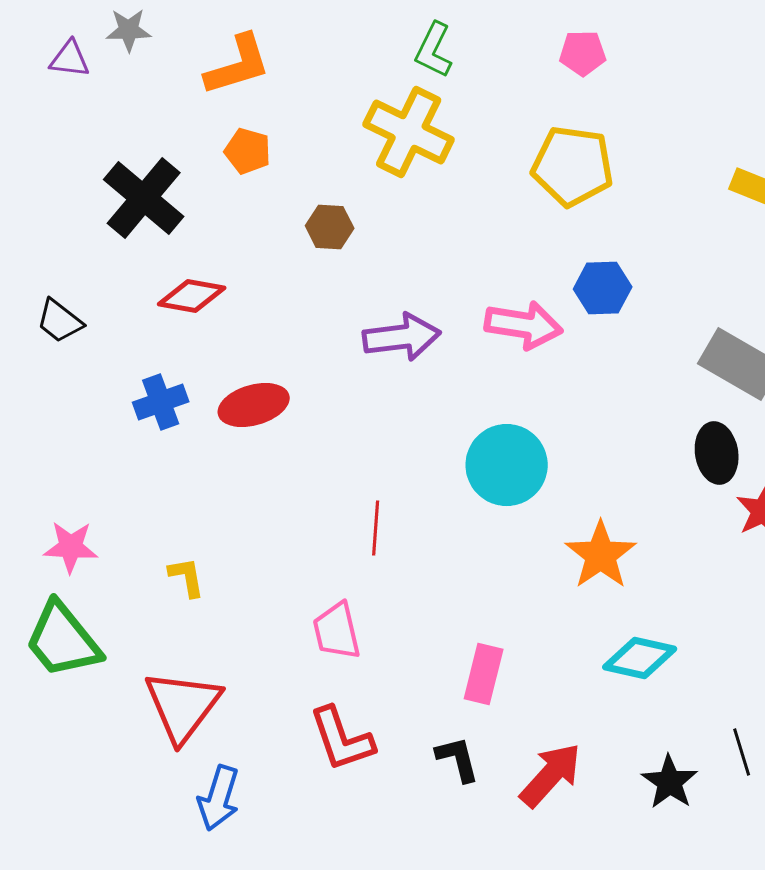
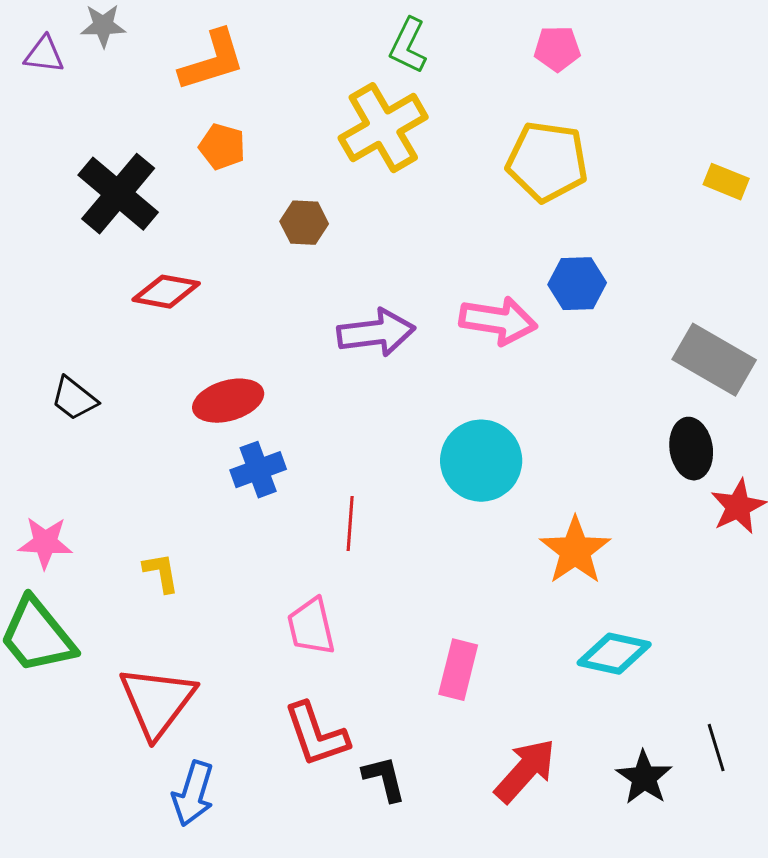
yellow cross: (409, 132) -> (383, 128), turned 34
black trapezoid: (60, 321) -> (74, 399), moved
blue cross: (161, 402) -> (258, 470), moved
black L-shape: (458, 759) -> (384, 779), moved

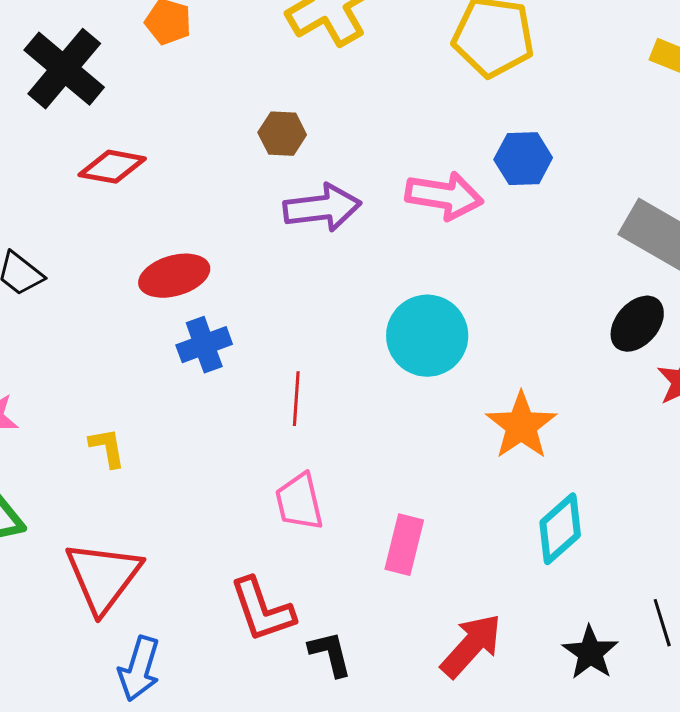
brown hexagon: (304, 223) -> (282, 134), moved
black ellipse: (691, 449) -> (637, 324), turned 50
pink trapezoid: (311, 627) -> (299, 502), moved
cyan diamond: (614, 654) -> (560, 529), turned -54

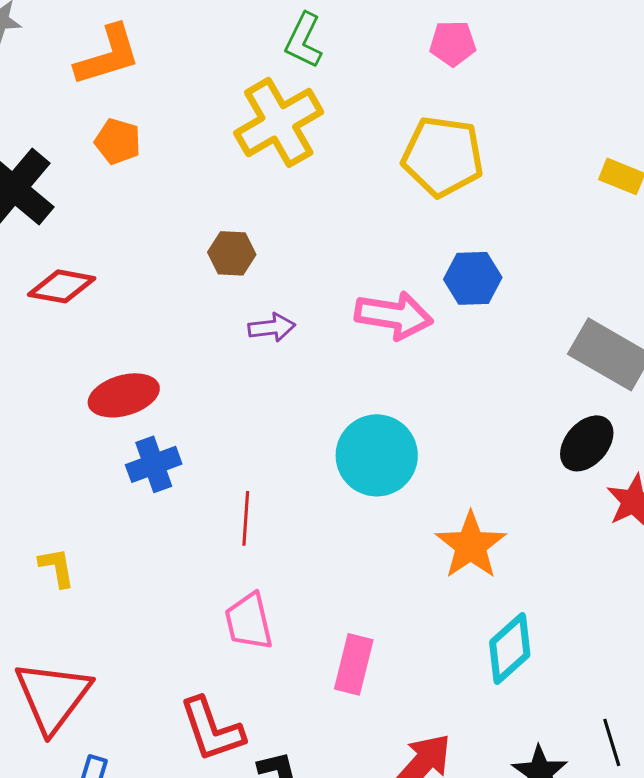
purple arrow: (322, 208) -> (272, 327), size x0.6

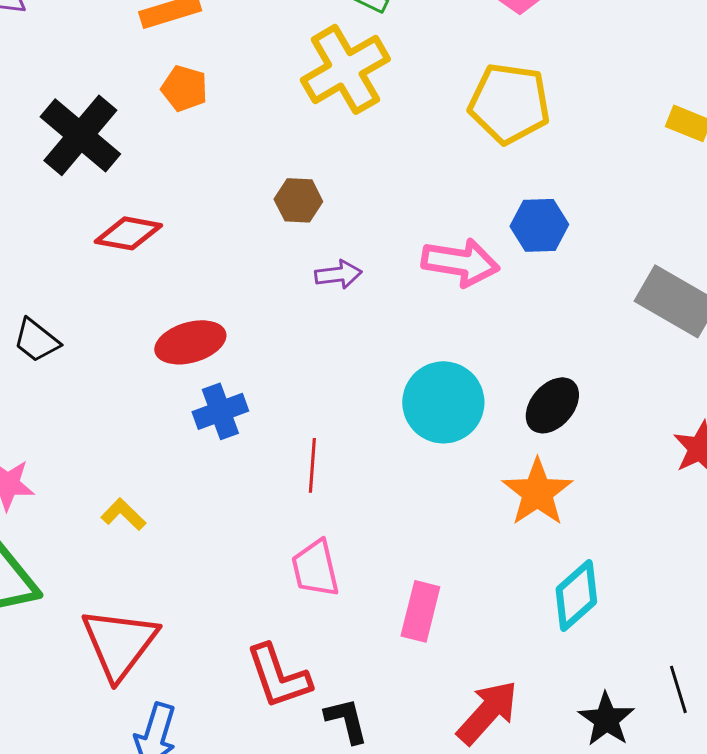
black ellipse: (587, 443) -> (552, 405), moved
yellow L-shape: (57, 567) -> (123, 514), turned -36

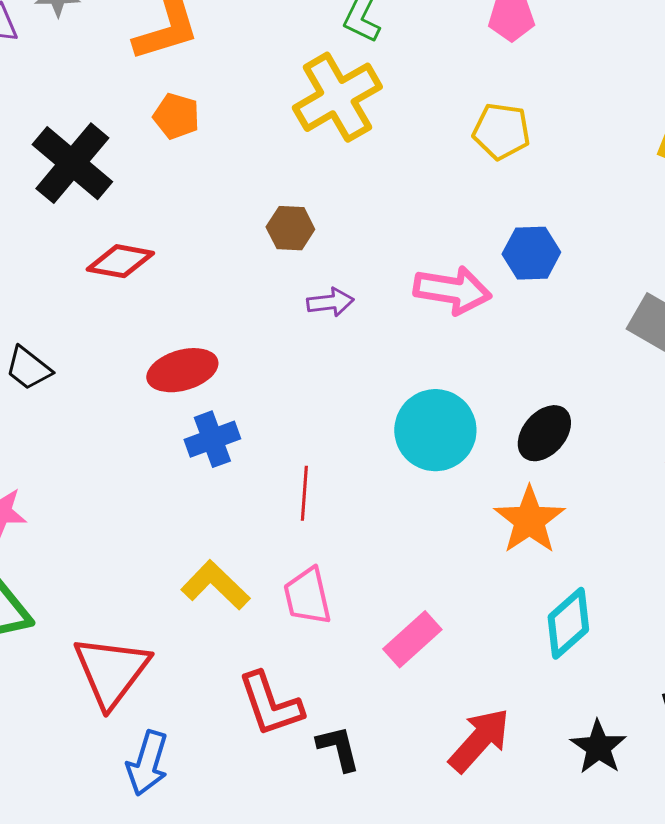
yellow pentagon: (509, 103) -> (501, 131), size x0.7
yellow L-shape: (123, 514) -> (215, 585), moved, size x1.5
pink rectangle: (420, 611) -> (412, 639), turned 34

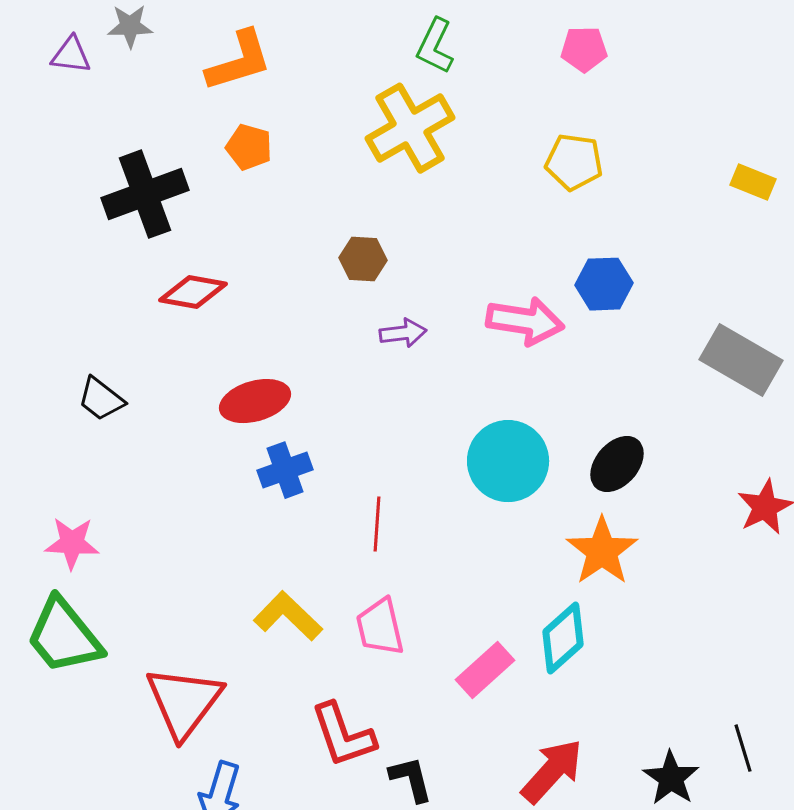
black cross: (72, 163) -> (145, 194), turned 30
cyan diamond: (568, 623) -> (563, 638), moved

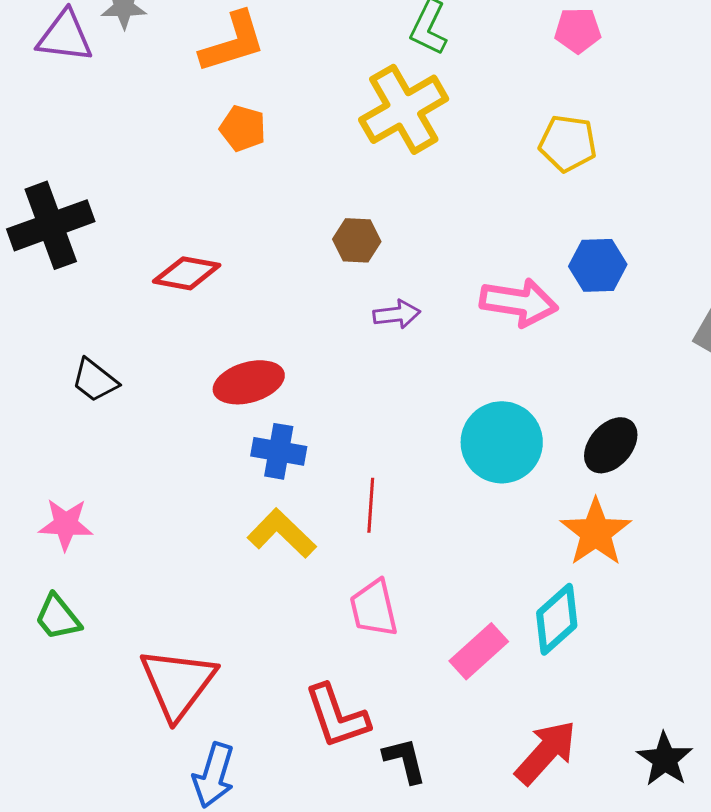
purple triangle: (71, 55) -> (65, 36), size x1.4
black cross: (145, 194) -> (51, 225), moved
blue cross: (285, 470) -> (279, 451), turned 30
yellow L-shape: (288, 616) -> (282, 533), moved
green trapezoid: (64, 636) -> (58, 617), size x0.6

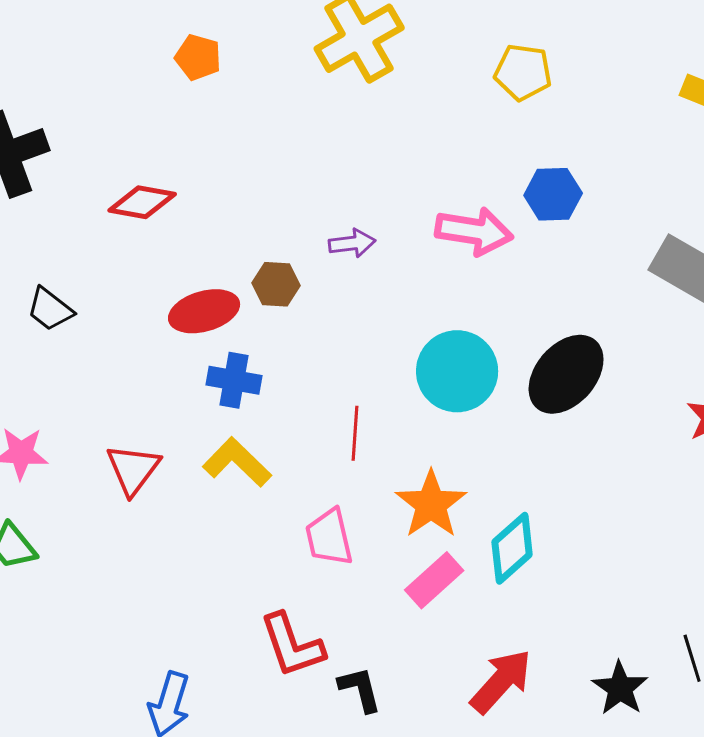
brown hexagon: (357, 240) -> (276, 284), moved
black ellipse: (611, 445) -> (566, 374), size x1.4
red line: (371, 505) -> (355, 433), moved
orange star: (596, 532) -> (431, 504), moved
red triangle: (178, 683) -> (133, 469), moved, size x0.7

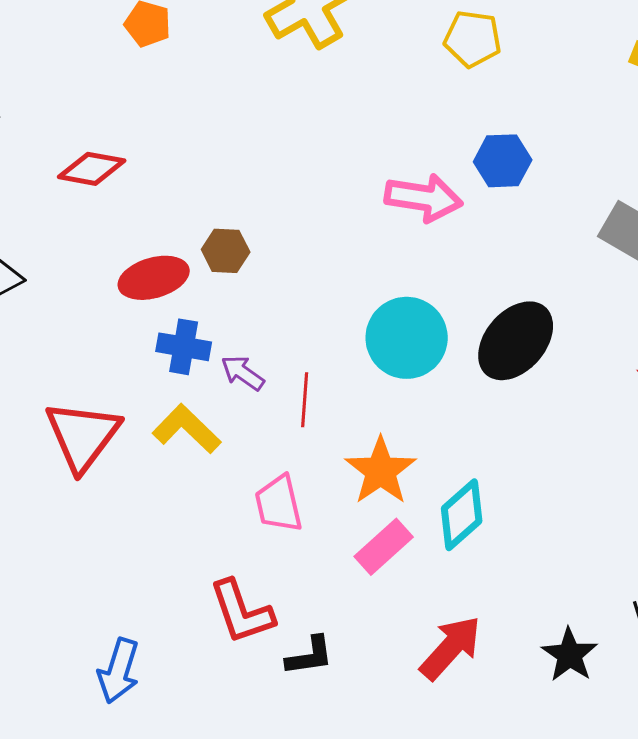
purple arrow: (352, 243) -> (243, 373), moved, turned -138
red triangle: (133, 469) -> (83, 436), size x1.4
black L-shape: (360, 689) -> (310, 656), turned 96

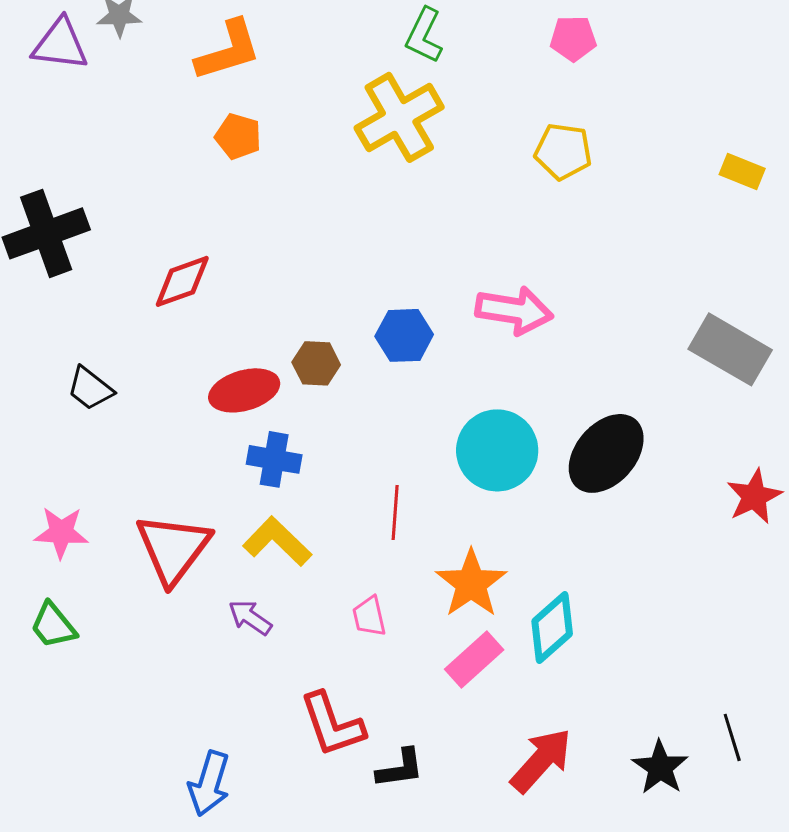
blue hexagon: (503, 161) -> (404, 335), moved
red diamond: (92, 169) -> (182, 281), turned -30
purple arrow: (243, 373) -> (250, 617), moved
pink trapezoid: (279, 504) -> (369, 616), size x0.7

